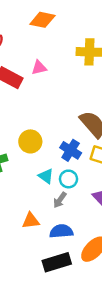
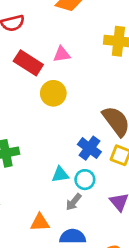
yellow circle: (30, 141) -> (53, 93), moved
cyan triangle: (46, 176) -> (60, 175), turned -49

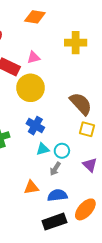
yellow circle: (53, 93) -> (31, 88), size x1.4
blue cross: (89, 148) -> (35, 126), moved

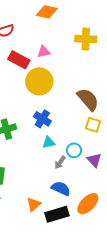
cyan circle: (62, 151) -> (74, 150), moved
orange triangle: (31, 187) -> (34, 204), moved, turned -35
blue semicircle: (57, 195) -> (61, 188), turned 30

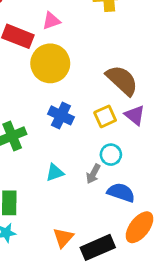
yellow square: (93, 125) -> (105, 116), moved, turned -35
cyan triangle: (49, 142) -> (55, 173), moved
purple triangle: (94, 160) -> (135, 115), moved
blue semicircle: (61, 188) -> (121, 193), moved

